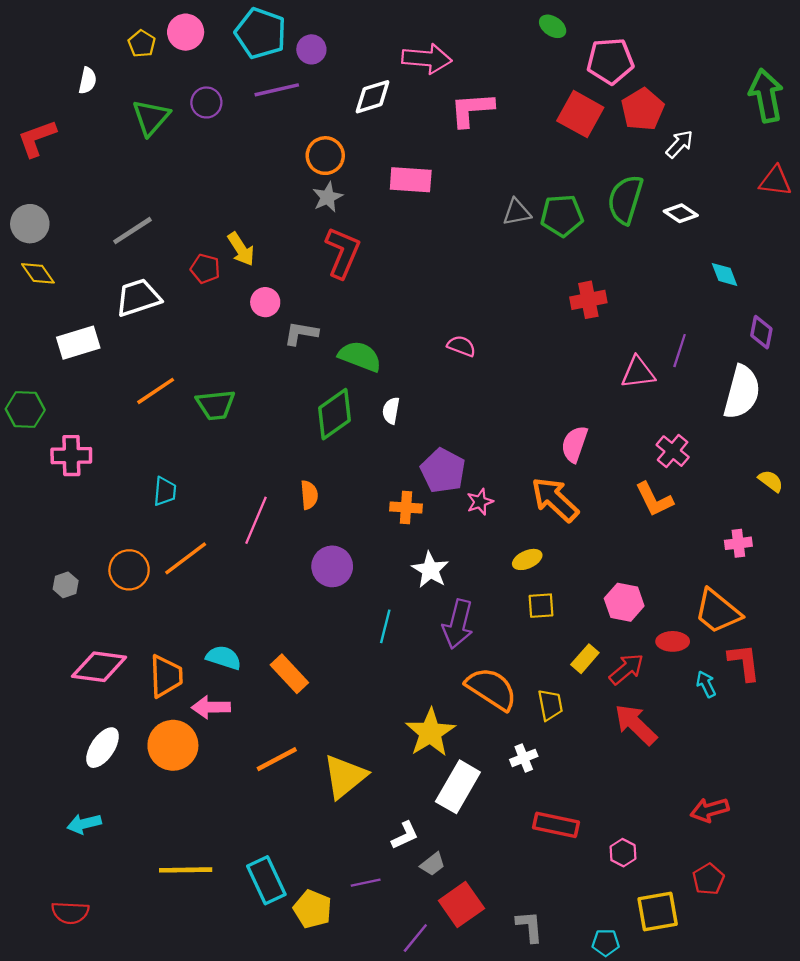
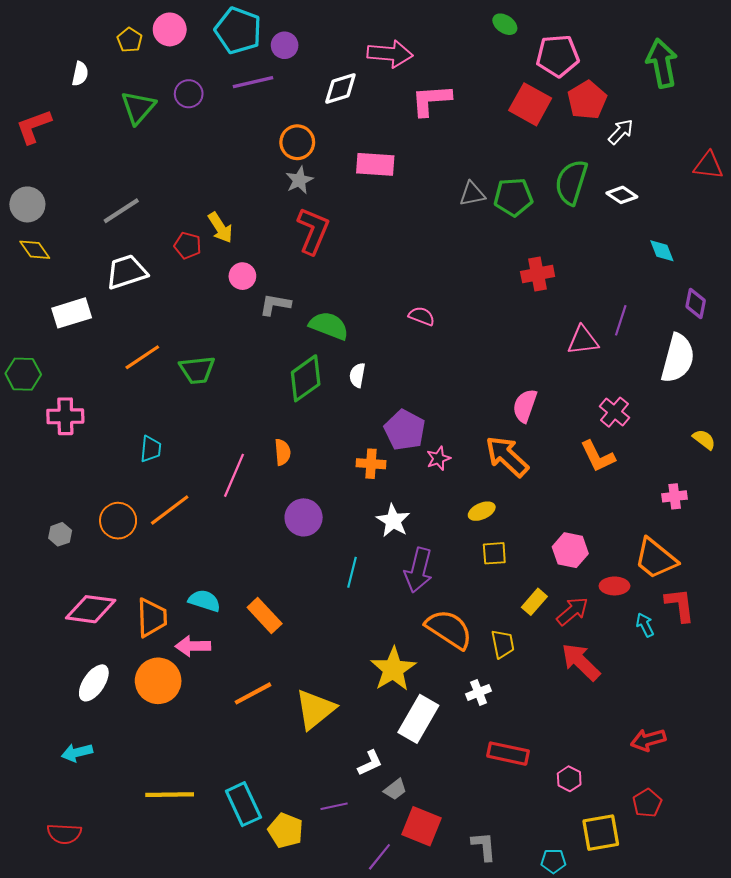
green arrow: (766, 96) -> (662, 63), moved
red square: (461, 905) -> (422, 826), turned -33

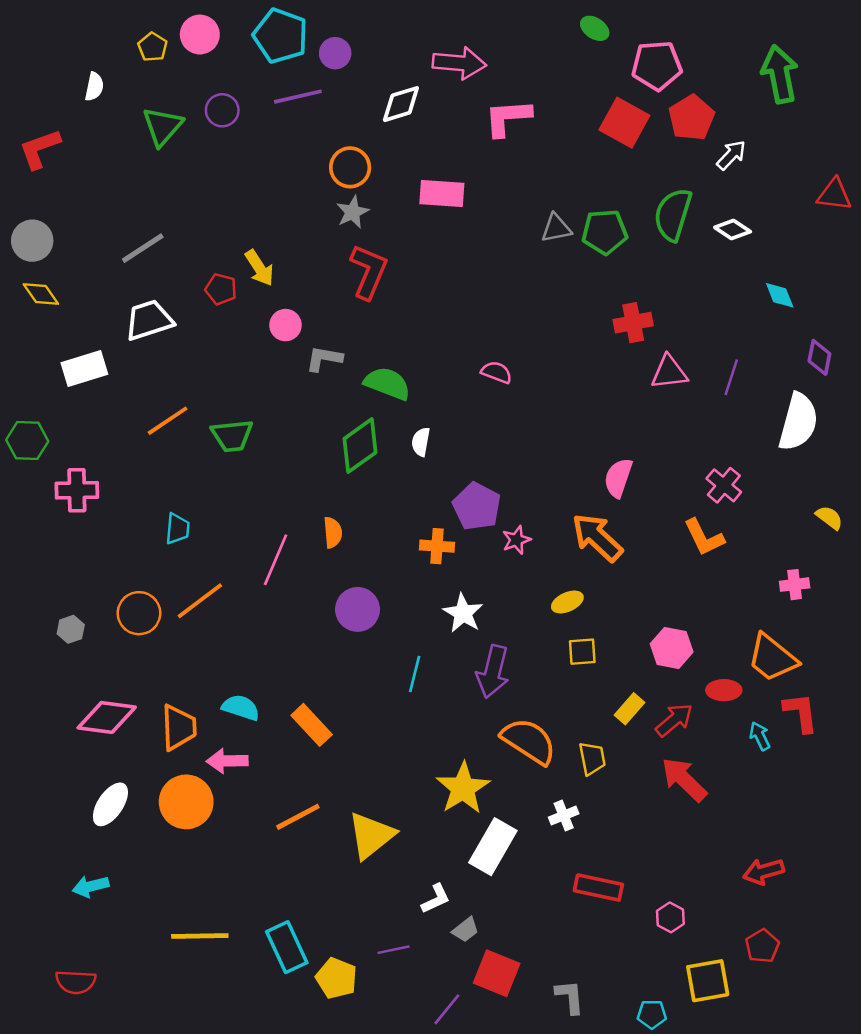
pink triangle: (583, 340) -> (669, 372), moved

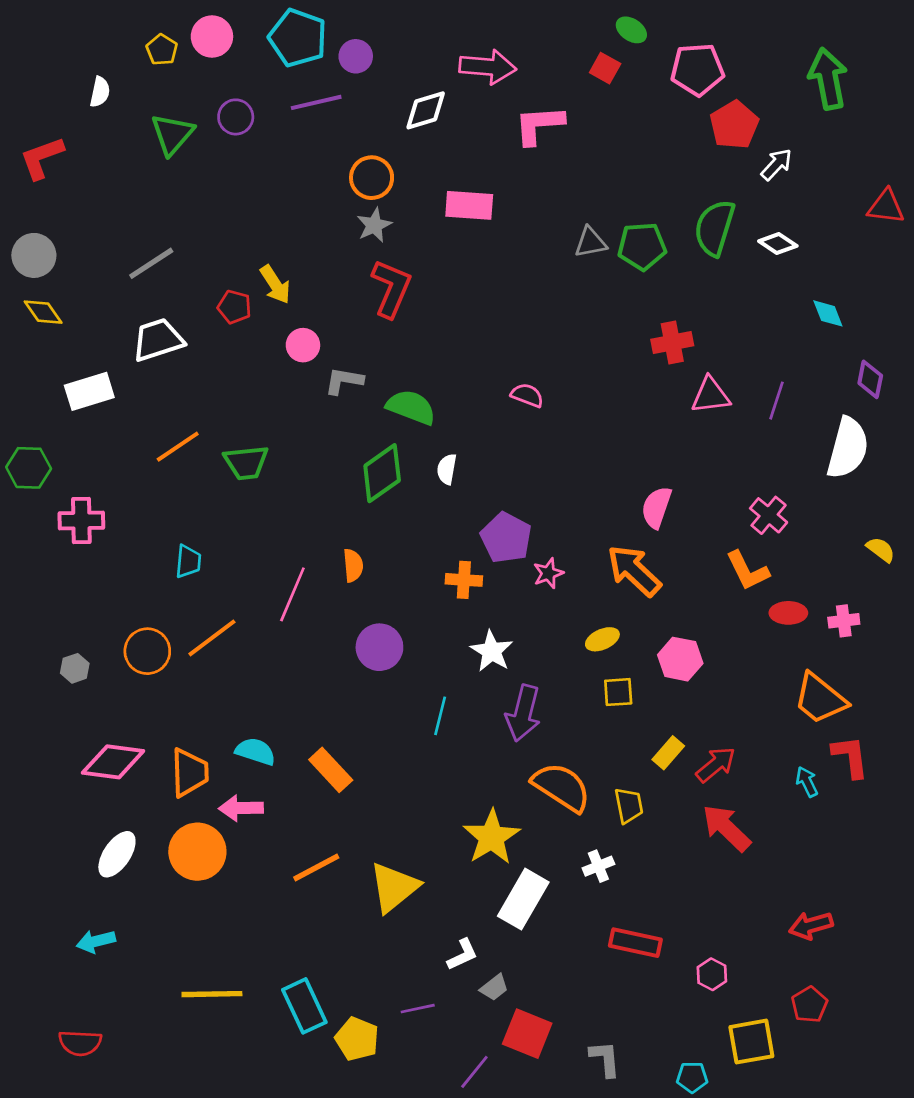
red square: (624, 123) -> (605, 68), moved, size x0.6
pink hexagon: (672, 648) -> (680, 659), moved
red ellipse: (724, 690) -> (788, 613), moved

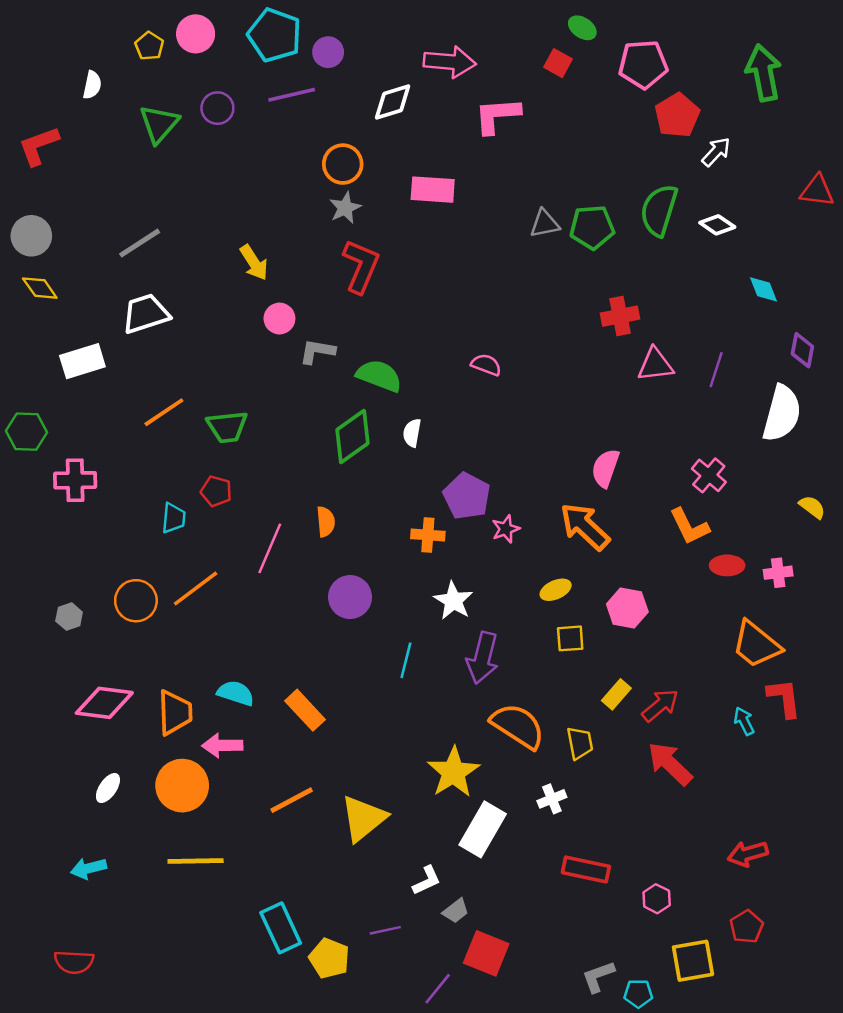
red pentagon: (234, 307) -> (216, 491), moved
white ellipse: (117, 854) -> (108, 788), size x0.7
yellow line: (212, 994) -> (196, 861), moved
gray L-shape: (605, 1059) -> (598, 977), moved, turned -105

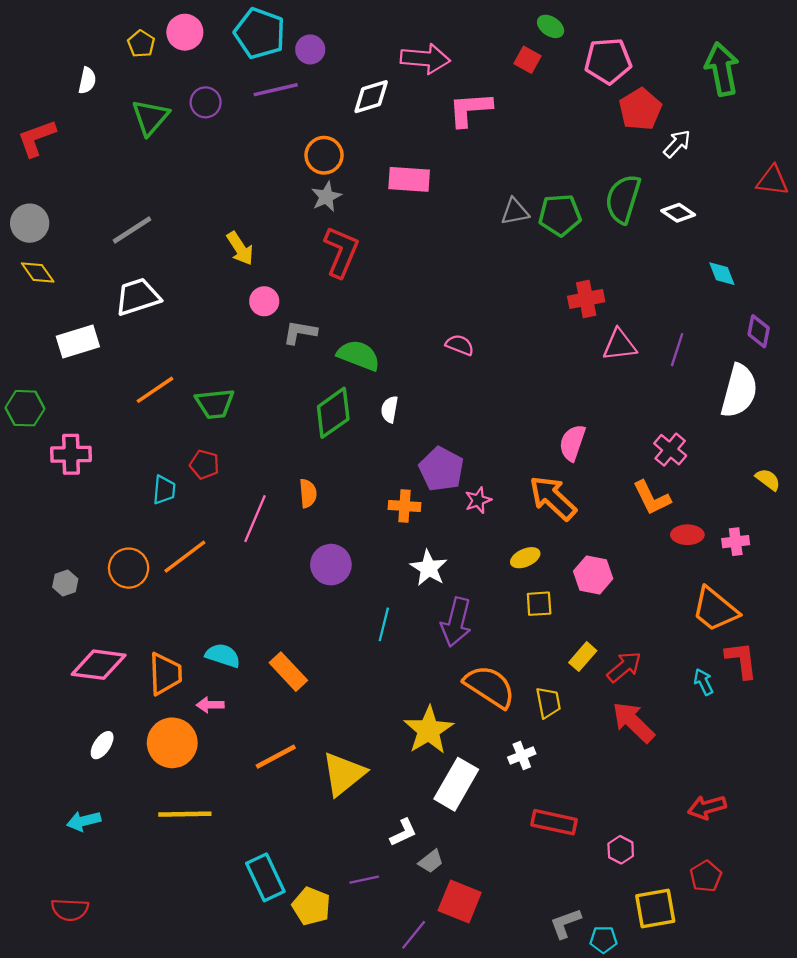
pink arrow: (222, 745) -> (210, 705), size x0.7

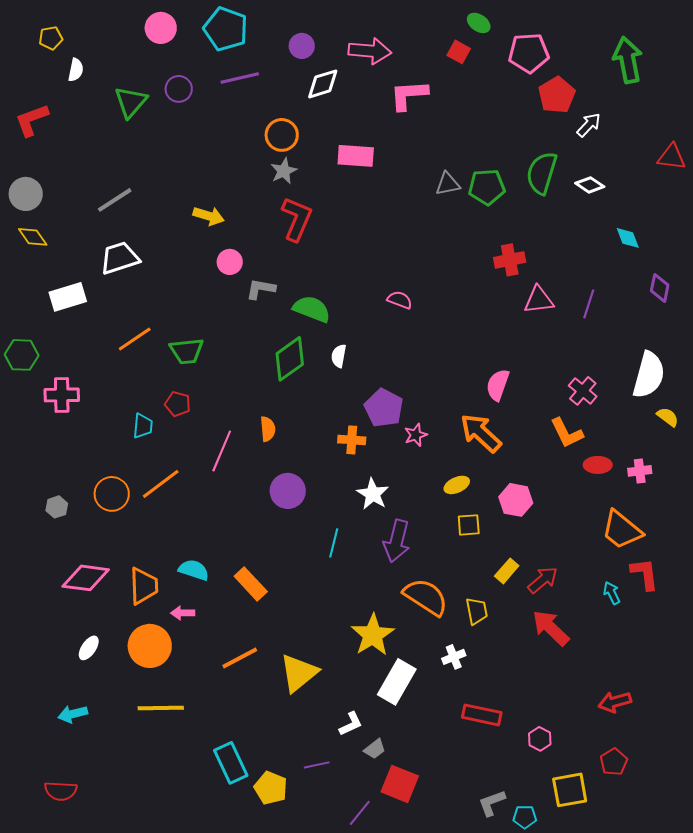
yellow pentagon: (141, 44) -> (51, 38), moved, turned 30
purple circle: (310, 49) -> (302, 46), moved
yellow arrow: (240, 248) -> (209, 216), turned -40
white semicircle: (739, 391) -> (649, 375), moved

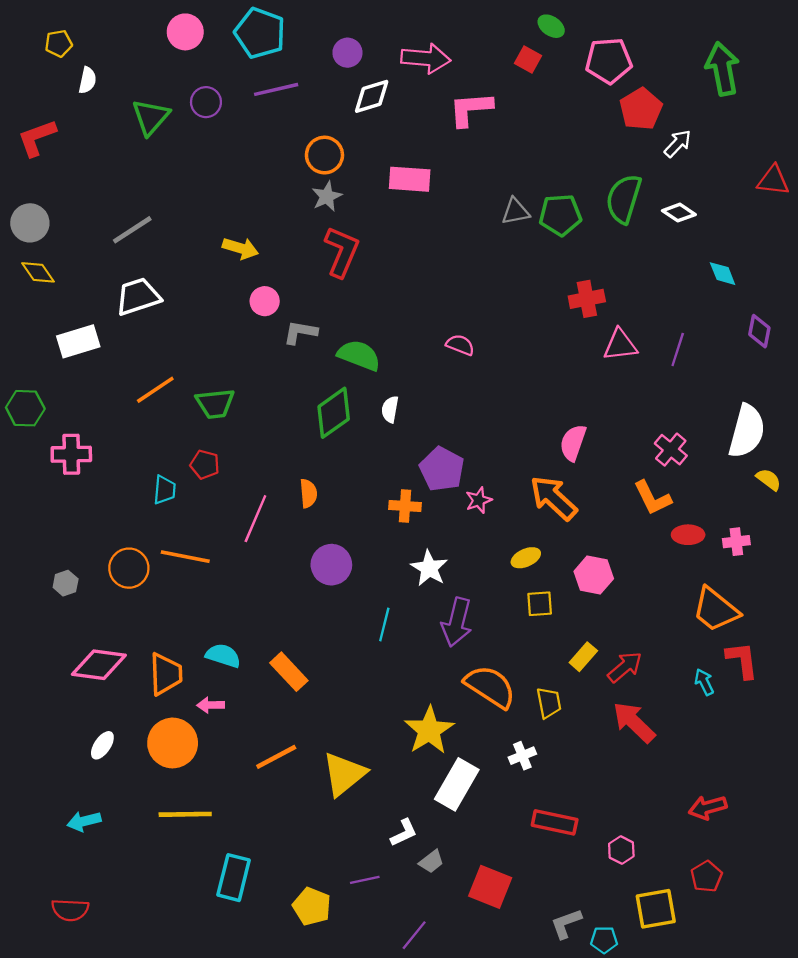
orange line: (161, 484) -> (185, 557), turned 48
cyan rectangle: (231, 763) -> (234, 878), moved, turned 39
red square: (400, 784) -> (490, 887), moved

